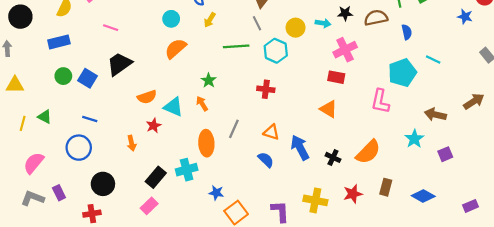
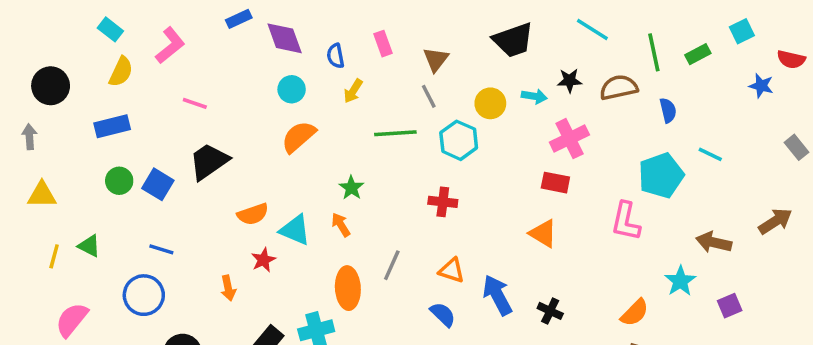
orange semicircle: (368, 152) -> (635, 313), moved, size x0.7

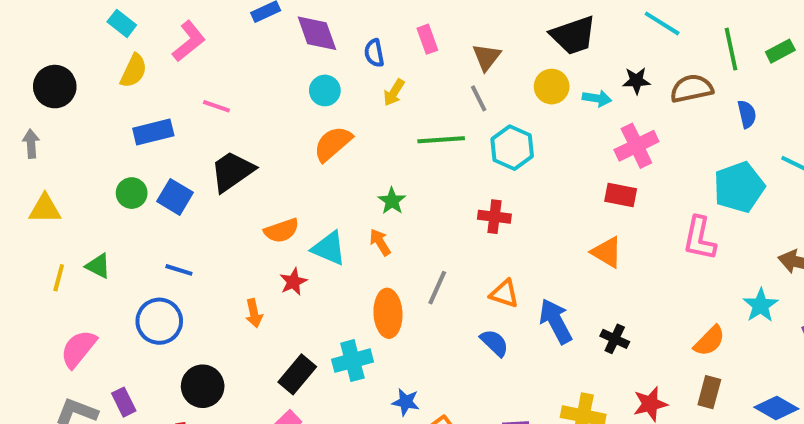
yellow circle: (490, 103) -> (552, 87), moved
blue rectangle: (112, 126) -> (153, 132), moved

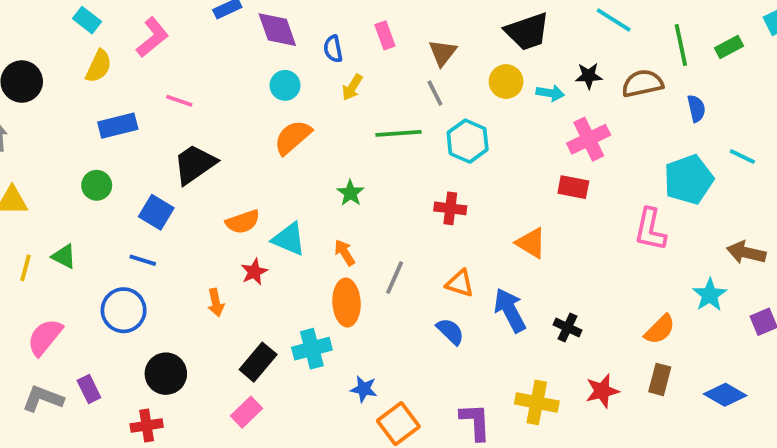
blue square: (175, 197) -> (156, 212), moved
orange arrow: (380, 242) -> (345, 253), moved
orange triangle: (607, 252) -> (531, 243), moved

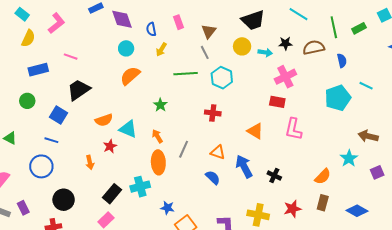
pink L-shape: (650, 229) -> (293, 129), moved

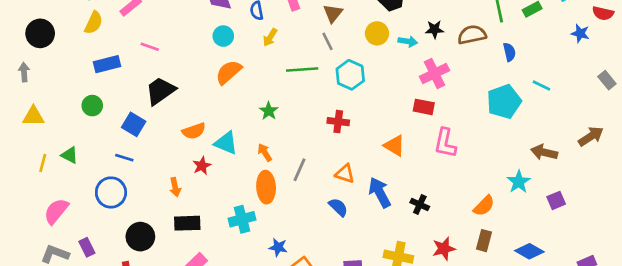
black rectangle: (112, 194) -> (187, 223), moved, turned 48

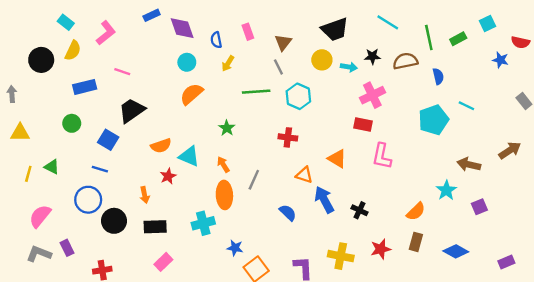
black circle: (40, 33) -> (41, 60), moved
orange triangle: (345, 174) -> (304, 175), moved
black circle: (140, 237) -> (114, 221), moved

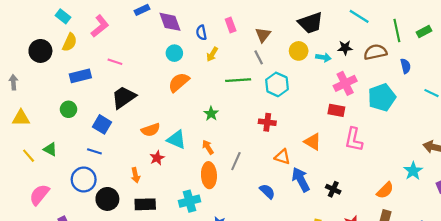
cyan pentagon: (433, 120) -> (382, 97), moved
yellow line: (28, 174) -> (29, 156), turned -56

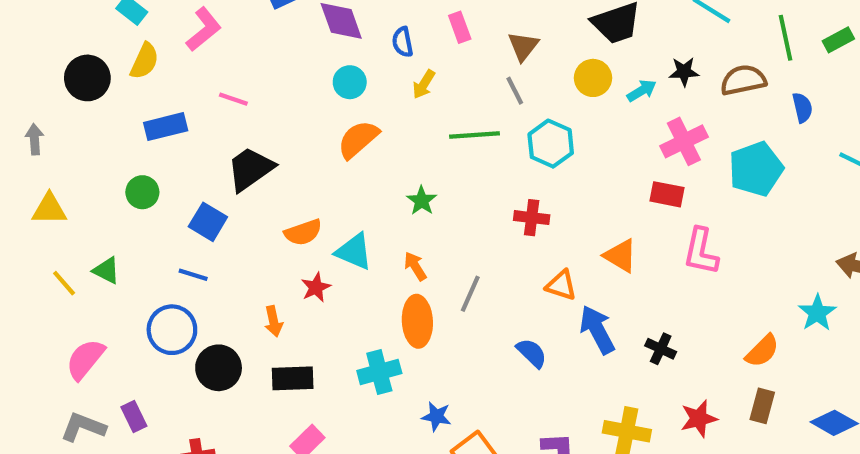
cyan arrow: (323, 57) -> (642, 91), turned -40

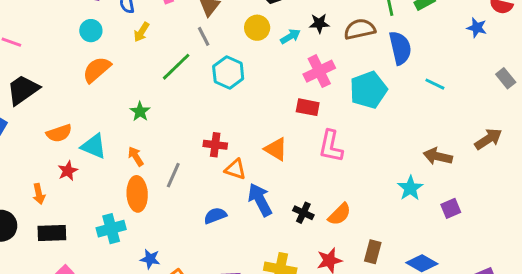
blue semicircle: (802, 108) -> (400, 48), size x1.6
green line: (475, 135) -> (176, 67), turned -40
red cross: (532, 218) -> (215, 145), moved
orange semicircle: (762, 351) -> (339, 214), moved
blue semicircle: (532, 353) -> (215, 216), turned -65

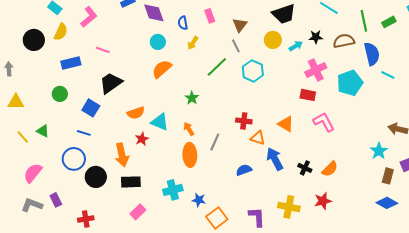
cyan line: (435, 84) -> (388, 75), moved
pink L-shape: (331, 146) -> (324, 122), turned 140
orange arrow: (39, 194) -> (122, 155), size x1.6
cyan cross: (111, 229) -> (173, 190), moved
brown rectangle: (373, 252) -> (388, 176), moved

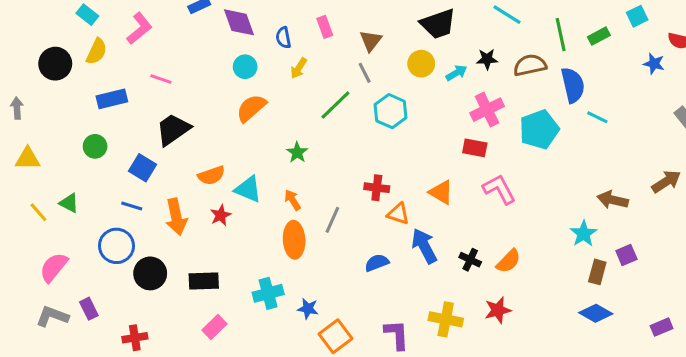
orange arrow: (122, 155) -> (176, 217), moved

